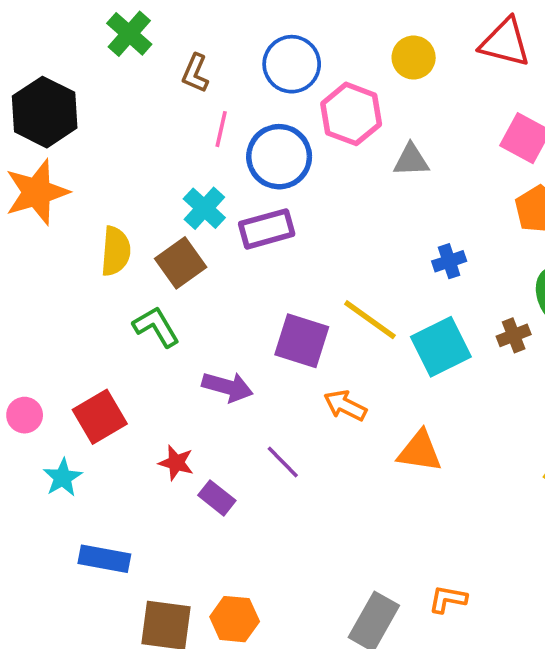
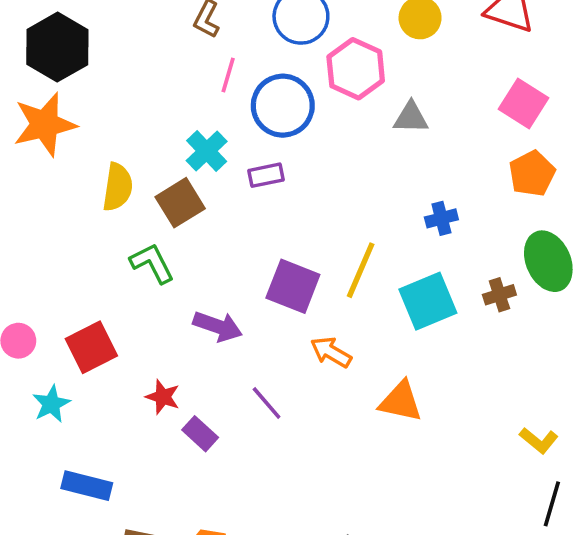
purple rectangle: (267, 229) -> (266, 175), size x0.7
yellow line: (370, 320) -> (361, 270), turned 74

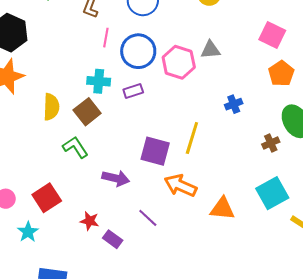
pink hexagon: (356, 69) -> (179, 62), moved
cyan cross: (207, 151) -> (99, 81), turned -35
cyan square: (428, 301) -> (272, 193), moved
orange arrow: (331, 352) -> (180, 186), size x1.4

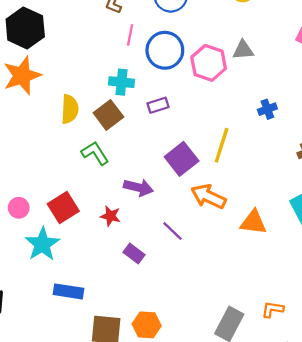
purple rectangle: (133, 91) -> (158, 105), moved
purple square: (155, 151) -> (182, 159), turned 36
red star: (90, 221) -> (110, 216), moved
cyan star: (28, 232) -> (42, 244), size x1.5

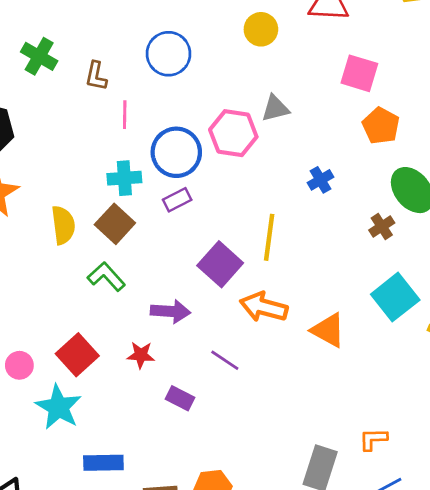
blue circle: (165, 50) -> (176, 152), moved
orange triangle: (253, 222) -> (328, 330), turned 32

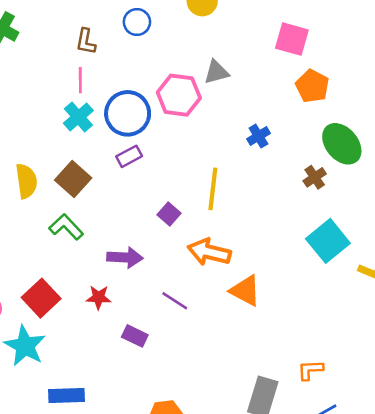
blue circle: (168, 54) -> (137, 22), moved, size x0.7
brown L-shape: (96, 76) -> (86, 42), moved
cyan cross: (124, 178) -> (78, 117), moved, turned -36
purple square: (220, 264) -> (169, 214), size x0.6
orange triangle: (328, 330) -> (245, 291), moved

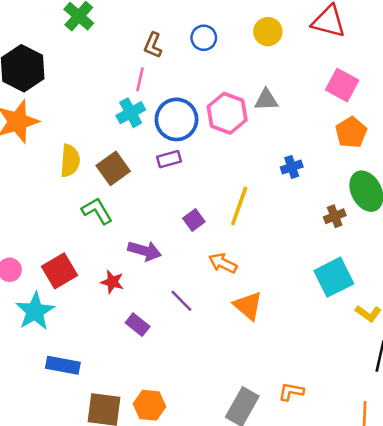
orange arrow: (209, 252) -> (223, 263), size x0.7

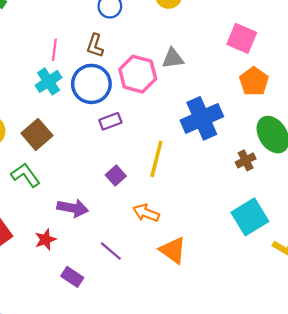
brown L-shape: (153, 45) -> (95, 46), moved
purple rectangle: (169, 159) -> (110, 121), moved
blue cross: (292, 167) -> (202, 118), size x2.0
red star: (112, 282) -> (45, 239), turned -30

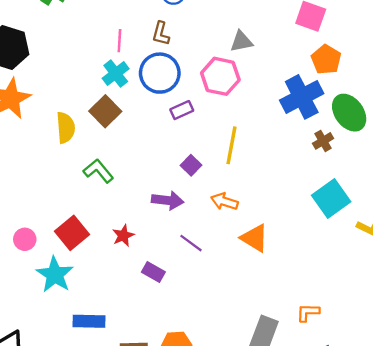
pink hexagon: (138, 74) -> (220, 76), moved
blue cross: (202, 118) -> (302, 97), moved
brown square: (37, 134) -> (105, 111), moved
purple arrow: (73, 208) -> (168, 200), moved

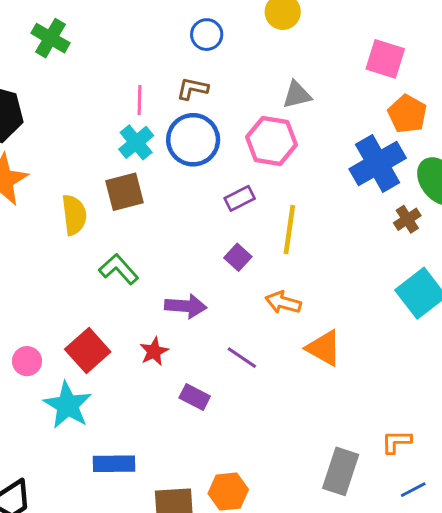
brown L-shape: (161, 34) -> (193, 89), turned 90
purple rectangle: (182, 110) -> (240, 198), moved
brown square: (105, 111) -> (125, 192), turned 32
purple arrow: (168, 200) -> (186, 306), moved

